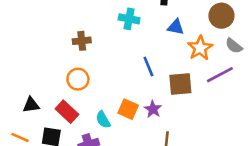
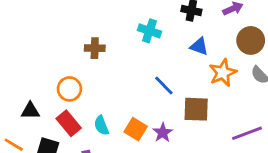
blue line: (148, 66) -> (164, 86), turned -30
purple line: (220, 75) -> (247, 133), moved
orange circle: (78, 79) -> (69, 89), moved
cyan semicircle: (103, 120) -> (101, 125), moved

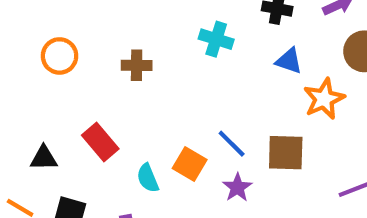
blue line: (164, 86) -> (232, 144), moved
orange circle: (69, 89) -> (60, 56), moved
red rectangle: (69, 123) -> (100, 142), moved
orange square: (136, 129) -> (190, 164), moved

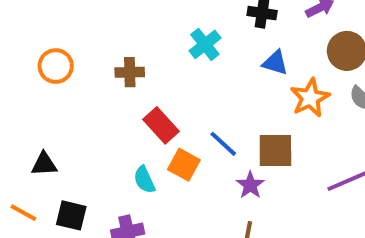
cyan cross: (216, 39) -> (205, 44), turned 36
red rectangle: (100, 142) -> (161, 125), moved
purple star: (237, 187) -> (250, 185), moved

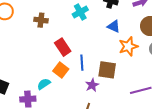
red rectangle: (161, 125) -> (63, 47), moved
blue line: (223, 144) -> (82, 63), turned 35
cyan semicircle: (144, 180) -> (44, 84), moved, turned 72

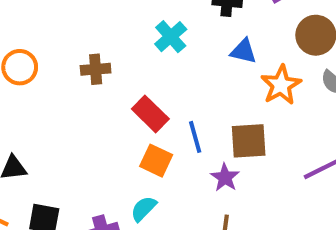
cyan semicircle: (44, 84) -> (144, 209), moved

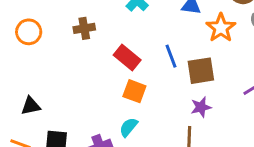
blue line: (195, 137) -> (171, 56), moved
purple star: (225, 178) -> (201, 107), moved, turned 30

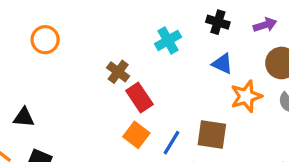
brown cross: (84, 28) -> (118, 72), moved, turned 30
blue line: (171, 56) -> (171, 143), moved, turned 35

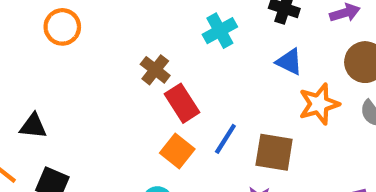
blue line: (171, 143) -> (225, 139), moved

